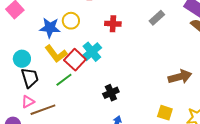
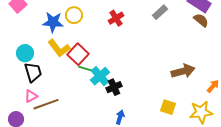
red cross: (113, 24) -> (116, 18), turned -35
cyan cross: (92, 52) -> (100, 76), moved
green line: (64, 80) -> (87, 69), moved, turned 54

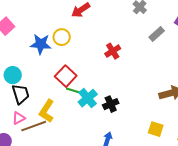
gray rectangle: (160, 12) -> (157, 34), moved
red cross: (116, 18) -> (113, 51), moved
yellow L-shape: (59, 48) -> (47, 111), moved, turned 70
black cross: (114, 87) -> (111, 104), moved

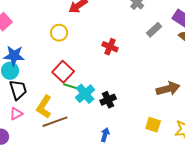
blue star: (41, 44) -> (14, 56), moved
red cross: (113, 51) -> (110, 47), turned -35
brown line: (34, 126) -> (55, 122), moved

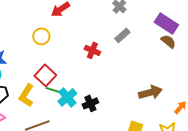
gray rectangle: (154, 30) -> (122, 35), moved
yellow L-shape: (44, 107) -> (26, 95), moved

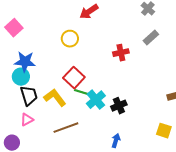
red cross: (92, 50) -> (121, 53), turned -35
yellow L-shape: (26, 95) -> (55, 98), turned 110

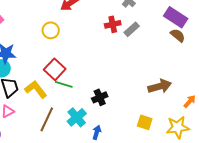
red cross: (121, 53) -> (113, 24), moved
cyan cross: (96, 100) -> (77, 117), moved
brown line: (66, 128) -> (47, 119), turned -45

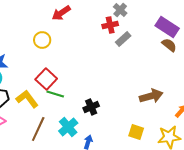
red cross: (113, 24) -> (110, 25), moved

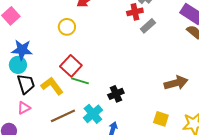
brown line: (38, 129) -> (63, 116), turned 40

